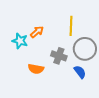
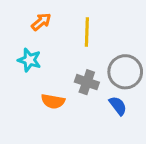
yellow line: (71, 26) -> (87, 32), moved
orange arrow: (37, 32) -> (41, 22), moved

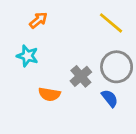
yellow line: (87, 32) -> (111, 23), moved, turned -52
gray cross: (87, 82) -> (81, 76), turned 30

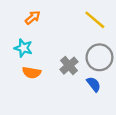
orange semicircle: (49, 94) -> (32, 73), moved

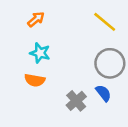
cyan star: (23, 48) -> (40, 53), moved
gray cross: (69, 66) -> (76, 101), moved

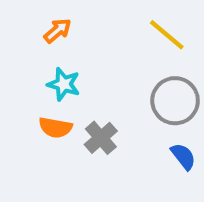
blue semicircle: (103, 93) -> (183, 156), moved
gray cross: (76, 101) -> (101, 138), moved

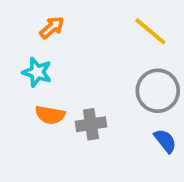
cyan star: (64, 84) -> (37, 72), moved
gray cross: (101, 138) -> (91, 124), turned 32

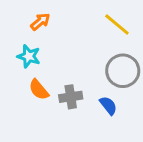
orange semicircle: (50, 115) -> (39, 90), turned 40
blue semicircle: (165, 141) -> (108, 106), moved

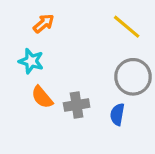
blue semicircle: (108, 106) -> (117, 114), turned -132

